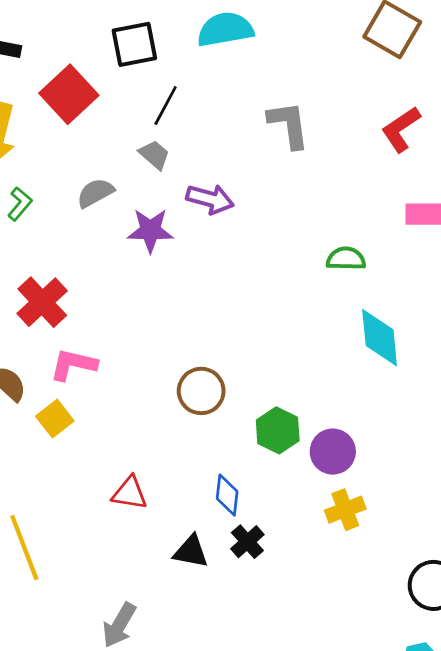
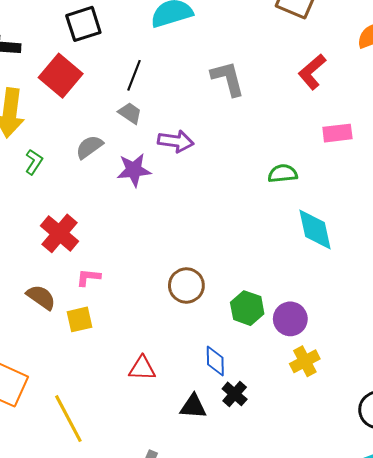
black square: (134, 44) -> (83, 24), moved
pink L-shape: (73, 365) -> (88, 277), size x0.7
yellow square: (55, 419) -> (79, 319), turned 32

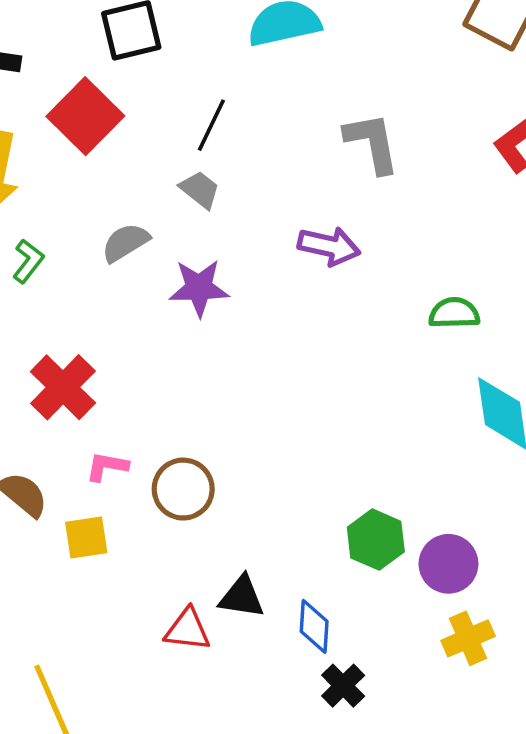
purple arrow: (176, 141) -> (329, 246), moved
brown circle: (186, 285) -> (183, 489), moved
black triangle: (193, 406) -> (242, 597), moved

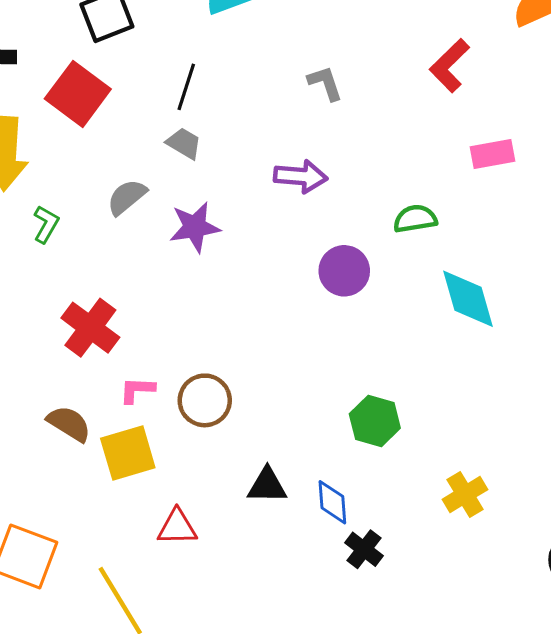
gray L-shape: (372, 143) -> (325, 83), size x0.7
yellow square: (86, 537) -> (128, 453), size x1.4
purple circle: (448, 564) -> (344, 271), moved
red triangle: (188, 630) -> (177, 527), moved

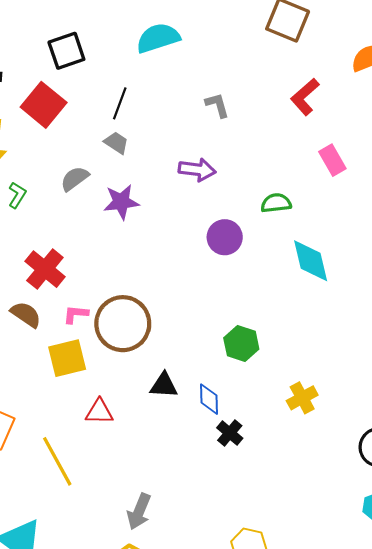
pink rectangle: (493, 154) -> (332, 160), turned 68
brown circle: (205, 400) -> (123, 324), size x1.5
brown semicircle: (69, 424) -> (26, 314), moved

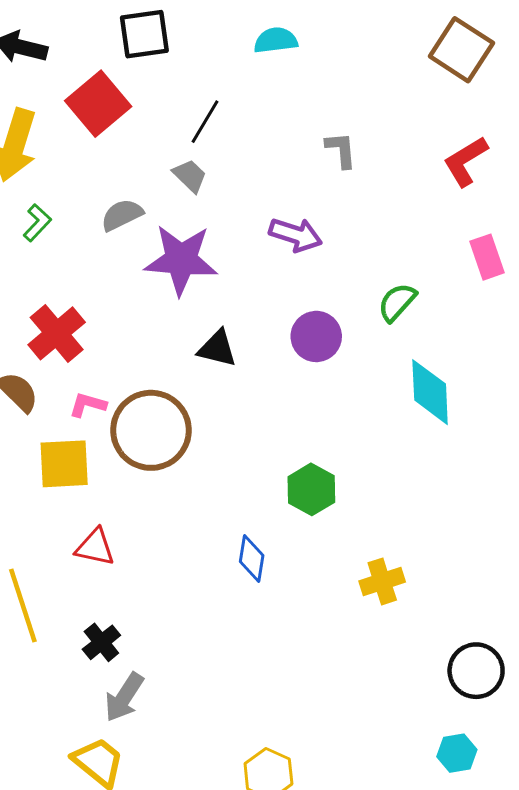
cyan semicircle: (158, 38) -> (276, 40), size x0.7
purple star: (121, 202) -> (181, 260), size x1.4
green semicircle: (276, 203) -> (397, 302), turned -52
black triangle: (164, 385) -> (217, 348), moved
black cross: (230, 433) -> (101, 642), moved

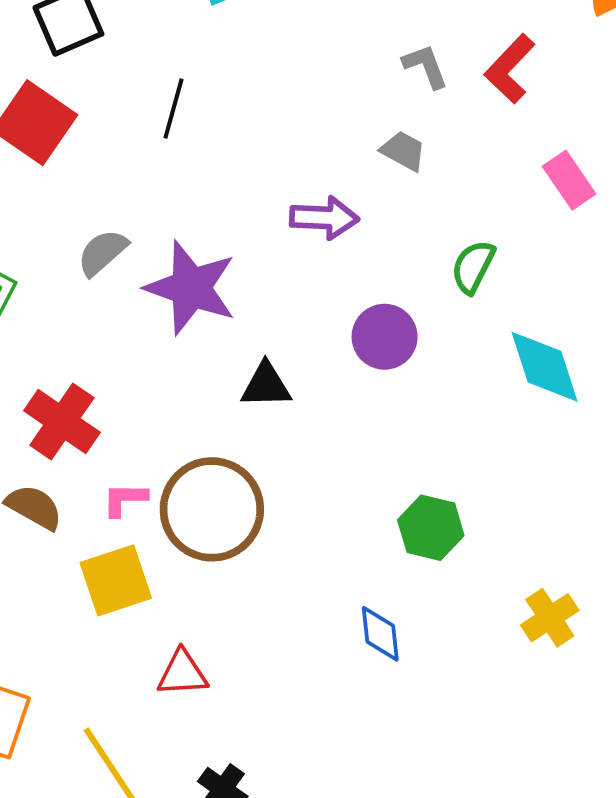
gray L-shape: (341, 150) -> (425, 66), moved
gray trapezoid: (190, 176) -> (403, 151), moved
purple star: (181, 260) -> (191, 288), turned 30

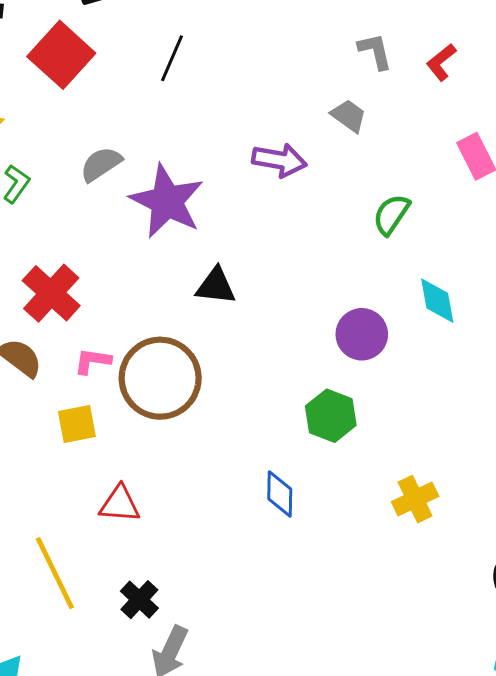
red L-shape: (510, 69) -> (441, 62), size x0.7
purple circle: (385, 337) -> (362, 334), moved
cyan diamond: (545, 367) -> (437, 301), size x0.7
yellow square: (116, 580) -> (77, 424), size x0.7

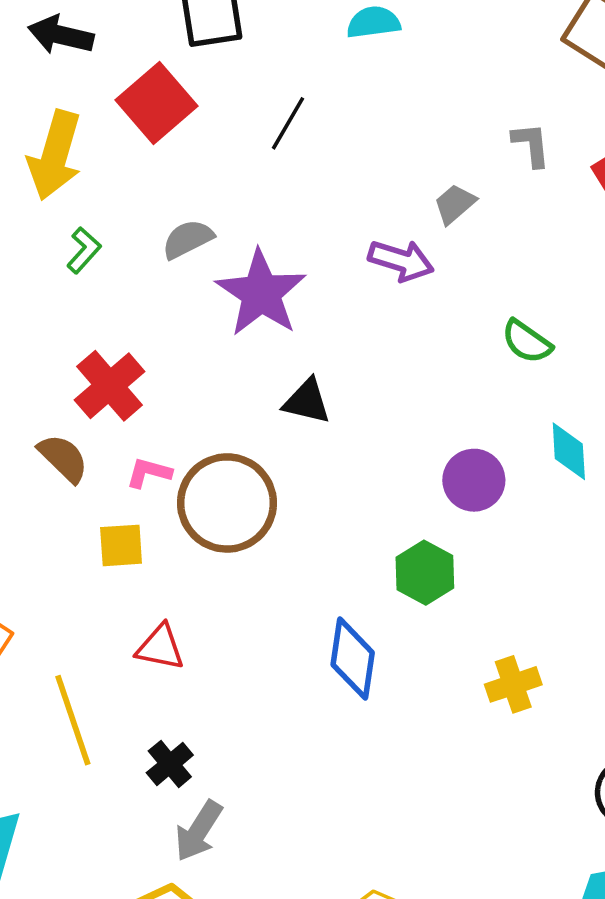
gray trapezoid: (349, 116) -> (455, 204), moved, turned -84
green semicircle: (391, 214) -> (527, 342), turned -96
blue diamond: (280, 494) -> (353, 659), size x1.4

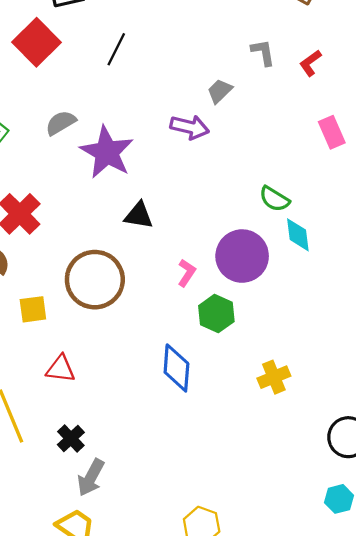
green semicircle: (527, 342) -> (274, 199), moved
pink L-shape: (149, 473) -> (187, 273), moved, turned 112
purple circle: (474, 480) -> (242, 256), size x1.4

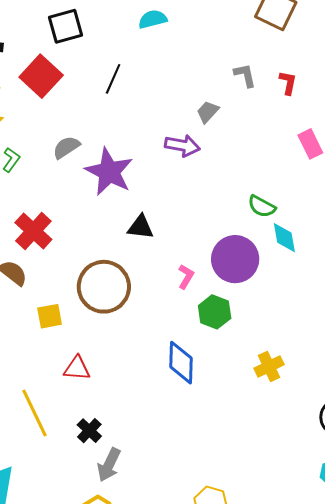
red L-shape: (310, 63) -> (288, 83), turned 140

